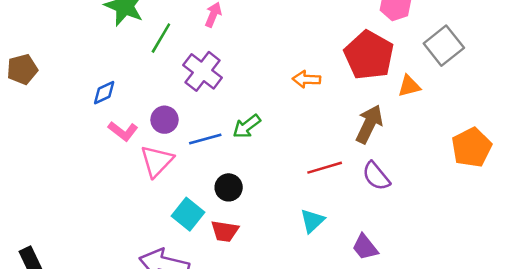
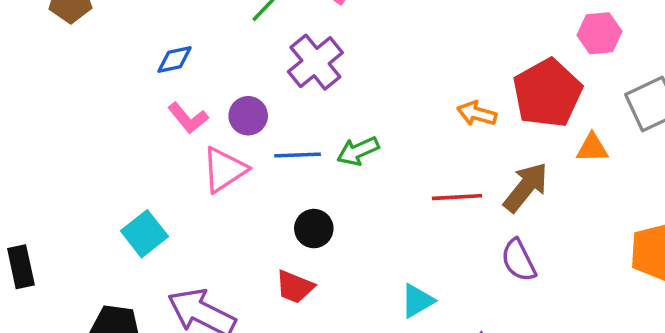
orange arrow: (306, 79) -> (477, 114), moved
red line: (325, 168) -> (457, 197), moved
cyan square: (188, 214) -> (144, 234), moved

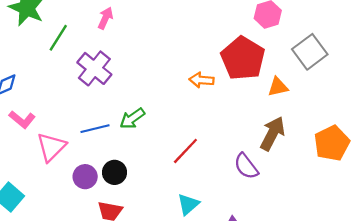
purple circle: (248, 116) -> (85, 177), moved
brown arrow: (526, 187) -> (272, 134), moved
red line: (457, 197) -> (185, 151), moved, turned -32

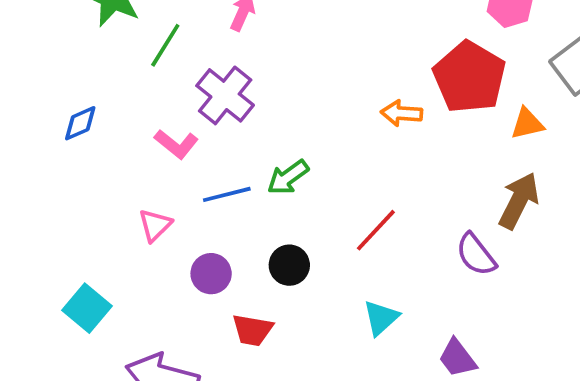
pink L-shape: (22, 119) -> (176, 144), moved
pink triangle: (51, 147) -> (155, 225), size x0.7
black circle: (115, 172) -> (289, 265), moved

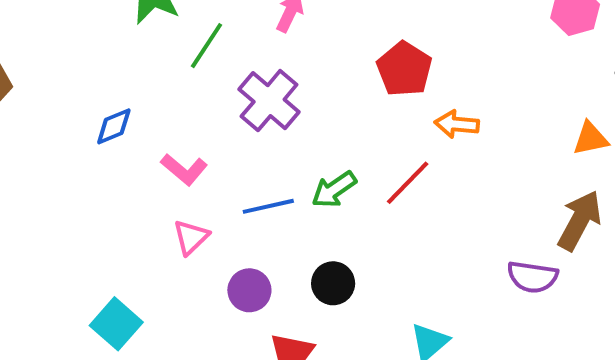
red pentagon: (469, 77) -> (404, 69), moved, size x0.7
pink L-shape: (176, 144) -> (184, 169), moved
red line: (376, 230) -> (408, 183), moved
purple semicircle: (476, 255) -> (532, 277), turned -45

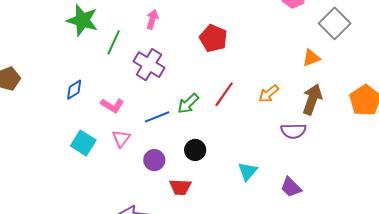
orange arrow: (457, 124) -> (269, 94), moved, turned -35
cyan square: (116, 324) -> (83, 143), moved

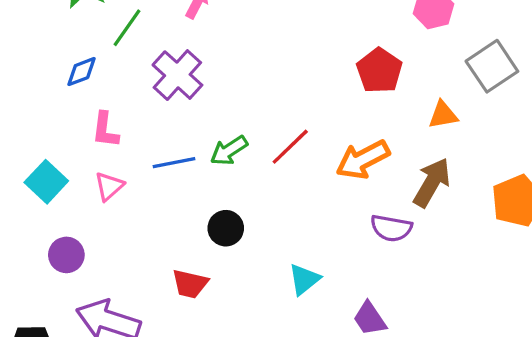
red pentagon: (213, 38) -> (379, 71), moved
blue diamond: (74, 90) -> (81, 72), moved
orange arrow: (269, 94) -> (363, 160), size x1.5
pink L-shape: (112, 105) -> (105, 130), turned 55
purple circle: (154, 160) -> (66, 255), moved

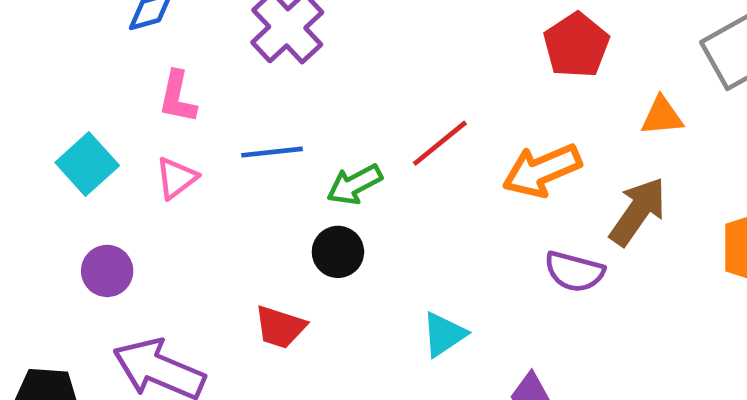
green arrow: (229, 150) -> (354, 184), moved

